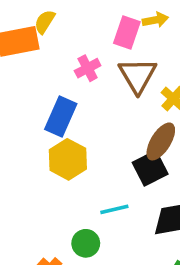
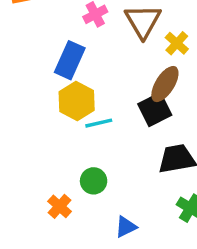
cyan line: (114, 209) -> (99, 123), moved

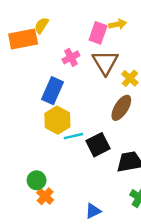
black square: (155, 109) -> (98, 145), moved
green circle: (94, 181) -> (37, 180), moved

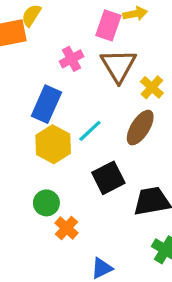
cyan line: (73, 136) -> (90, 131), moved, turned -30
green circle: (37, 180) -> (46, 203), moved
orange cross: (45, 196) -> (66, 228), moved

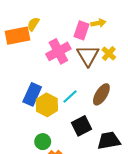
pink cross: (72, 59) -> (58, 51), size x1.6
yellow cross: (152, 87) -> (109, 53), moved
blue rectangle: (46, 104) -> (32, 94), moved

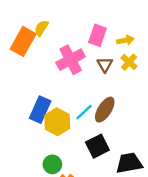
yellow arrow: (98, 23) -> (125, 40), moved
orange rectangle: (17, 36) -> (23, 41), turned -50
brown triangle: (88, 56) -> (105, 65), size x0.6
brown ellipse: (101, 94) -> (105, 110), moved

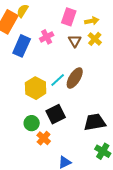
pink cross: (71, 60) -> (47, 37), size x0.6
blue rectangle: (40, 110) -> (22, 46), moved
black square: (97, 146) -> (56, 114), moved

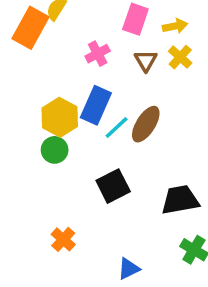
blue rectangle: (22, 46) -> (96, 105), moved
yellow hexagon: (36, 88) -> (60, 117), moved
green circle: (32, 123) -> (55, 150), moved
orange cross: (44, 138) -> (63, 239), moved

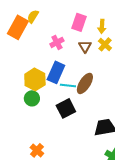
yellow arrow: (175, 26) -> (102, 26), turned 104
cyan line: (117, 128) -> (68, 85), turned 49
black square: (113, 186) -> (66, 108), moved

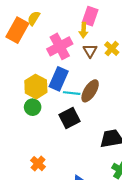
pink rectangle: (79, 22) -> (90, 16), moved
yellow arrow: (102, 26) -> (84, 30), moved
pink cross: (57, 42) -> (60, 46), size x1.6

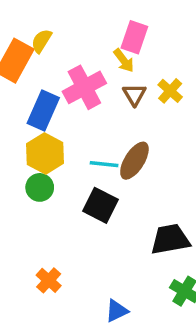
yellow arrow: (84, 30) -> (124, 61), turned -40
blue rectangle: (59, 79) -> (43, 111), moved
black square: (69, 118) -> (100, 205), turned -36

